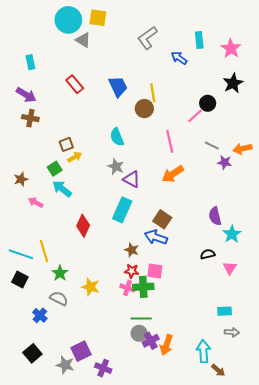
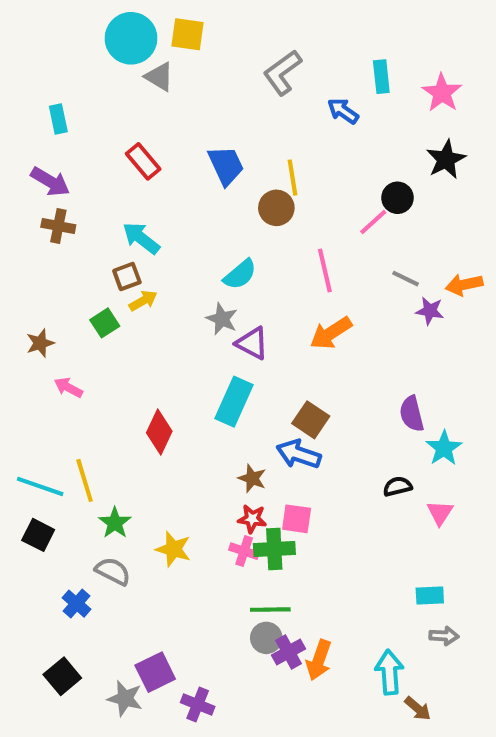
cyan semicircle: (117, 137) -> (240, 274), moved, turned -108
cyan arrow: (62, 189) -> (141, 238), moved

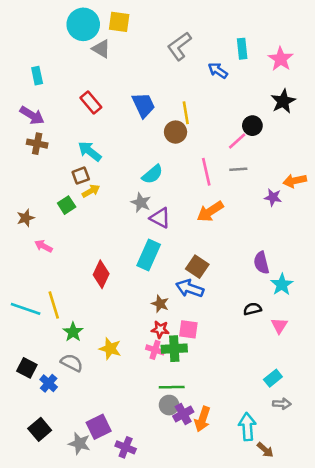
gray line: (406, 279) -> (238, 169), moved, turned -30
black square: (38, 535) -> (27, 368), moved
cyan rectangle: (430, 595) -> (273, 378), turned -36

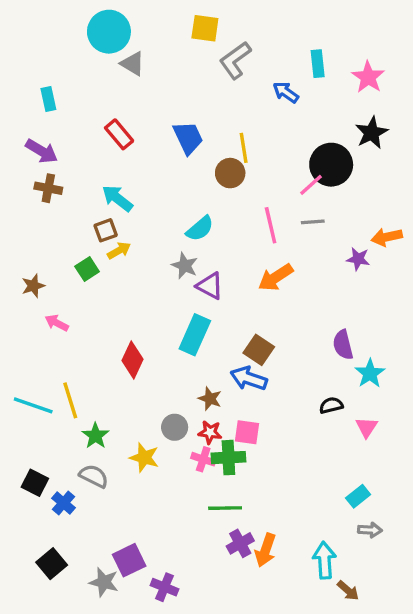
yellow square: (119, 22) -> (205, 28), moved
black circle: (252, 126) -> (331, 165), size x1.6
gray circle: (169, 405) -> (175, 427), moved

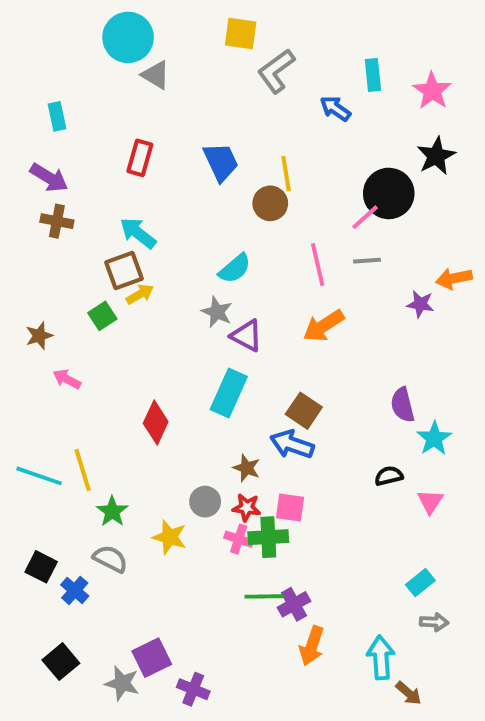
red rectangle: (119, 134) -> (140, 158), turned 56
brown square: (106, 230) -> (124, 270), size x1.4
purple cross: (240, 543) -> (294, 604), moved

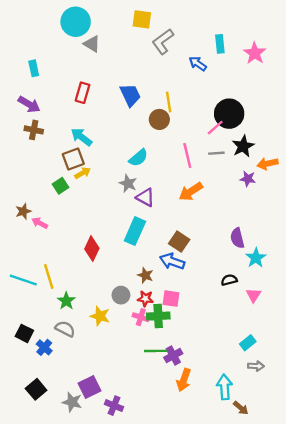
black star: (436, 156) -> (243, 146), moved
brown star: (39, 336) -> (23, 211), moved

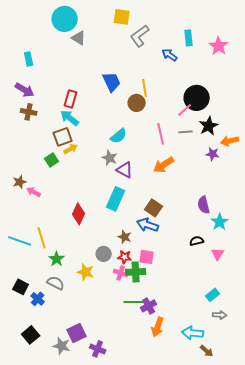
red rectangle: (83, 93) -> (71, 99), moved
cyan arrow: (224, 387) -> (193, 333), turned -80

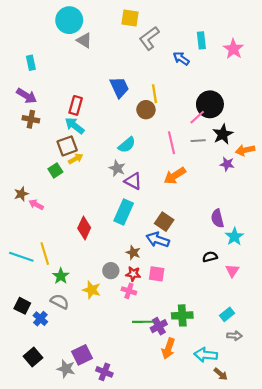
green cross: (136, 272) -> (182, 315), moved

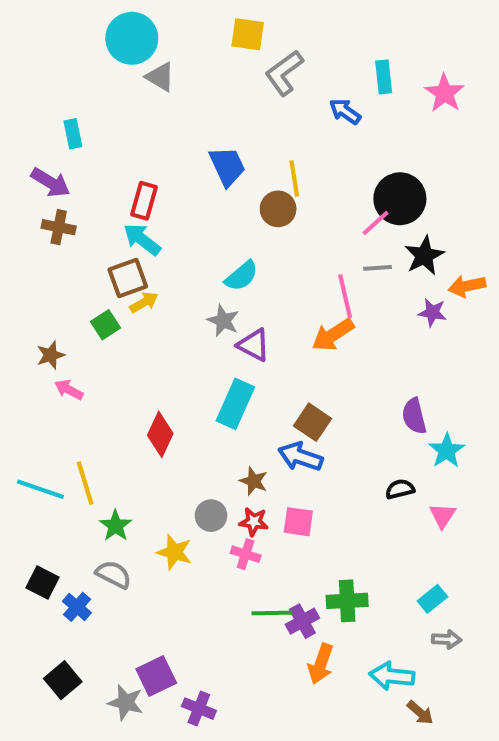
cyan rectangle: (31, 63) -> (73, 134), moved
pink line: (172, 143) -> (345, 296), moved
brown star: (21, 194) -> (51, 355), moved

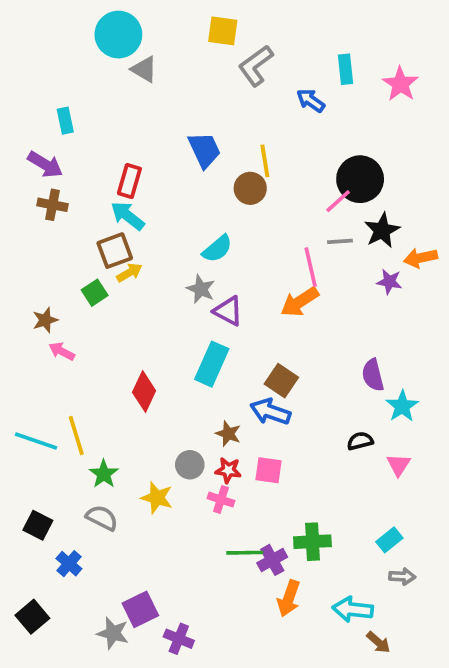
blue cross: (77, 607) -> (69, 564), moved
black square: (63, 680) -> (32, 617), moved

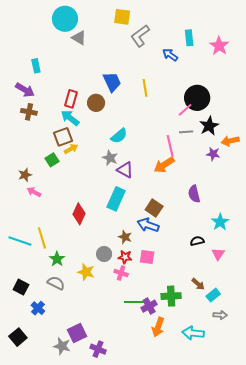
brown circle: (250, 188) -> (96, 103), moved
purple semicircle: (373, 375) -> (194, 194), moved
brown arrow: (378, 642) -> (198, 284), moved

